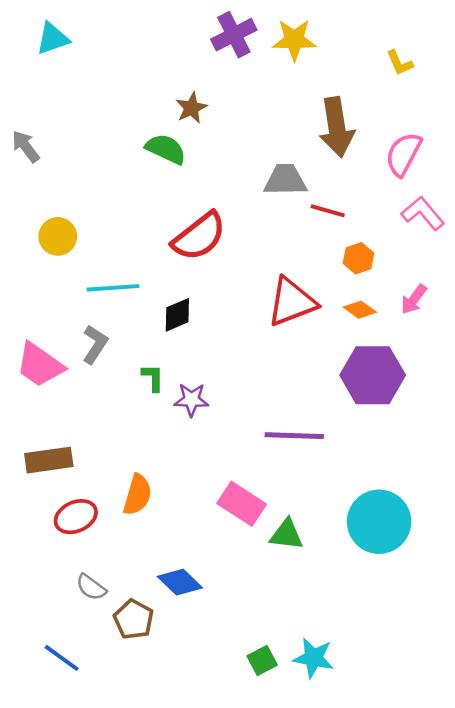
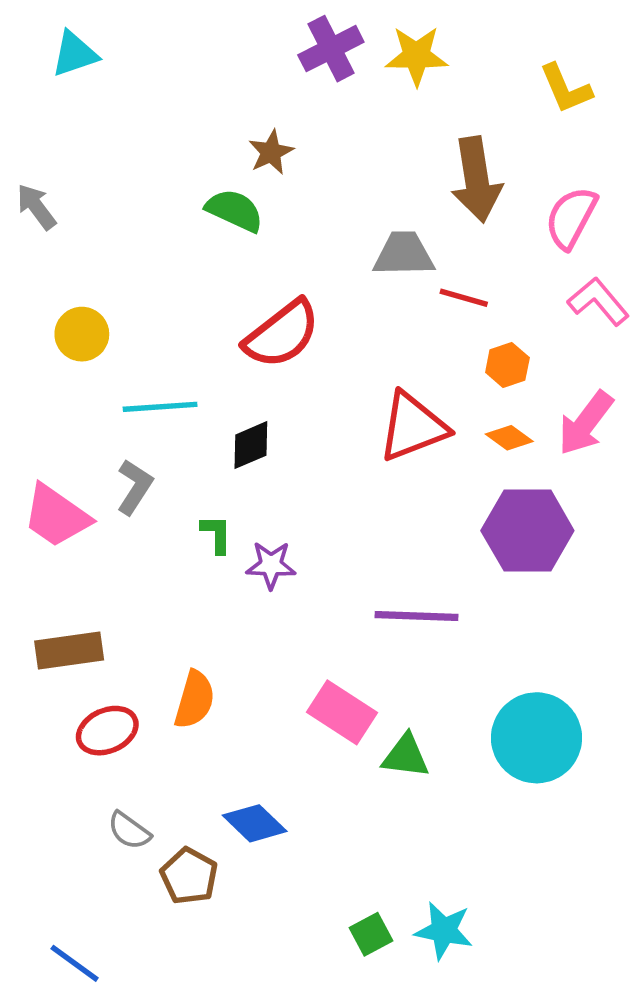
yellow L-shape: (400, 63) -> (566, 89), size x1.4
pink arrow: (414, 299) -> (586, 423), size x1.5
blue line: (62, 658) -> (75, 963), moved

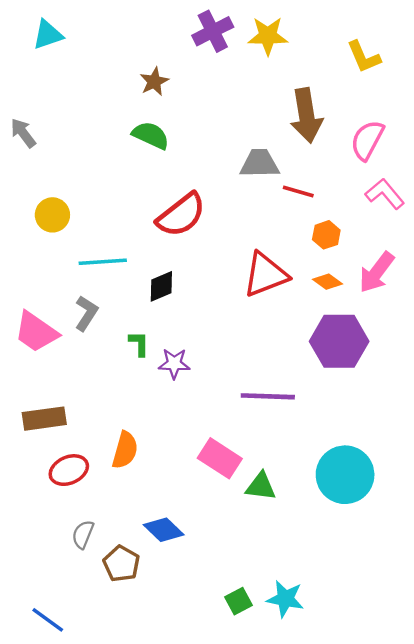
brown star: (271, 152) -> (154, 82), moved
gray semicircle: (129, 831) -> (83, 534), turned 76

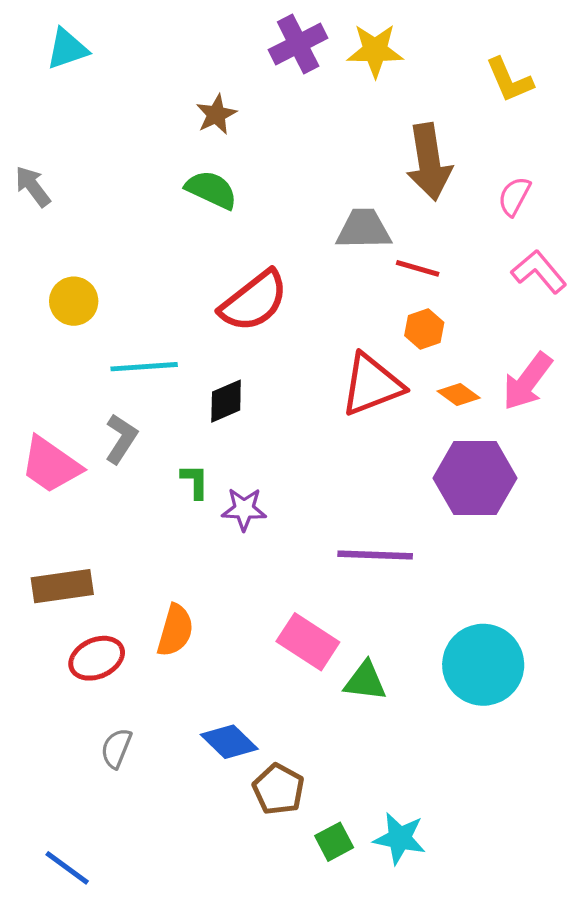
pink semicircle: (367, 140) -> (514, 196), size x0.7
orange hexagon: (326, 235) -> (424, 329), moved
brown pentagon: (121, 564) -> (278, 789), moved

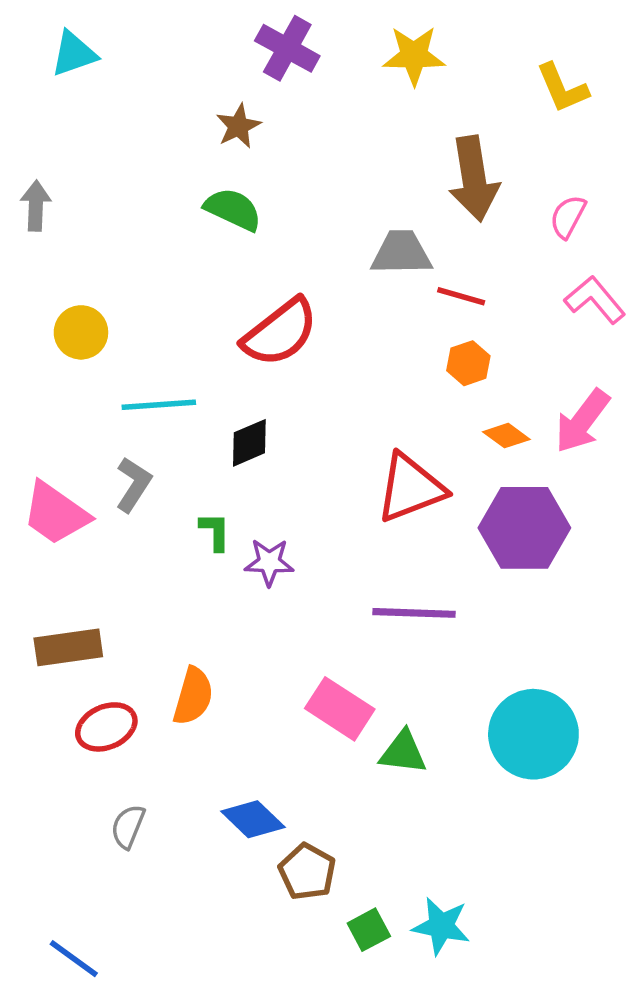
purple cross: (298, 44) -> (287, 48), moved, turned -34
gray arrow: (33, 186) -> (36, 206), turned 39
red triangle: (372, 385) -> (410, 488), moved

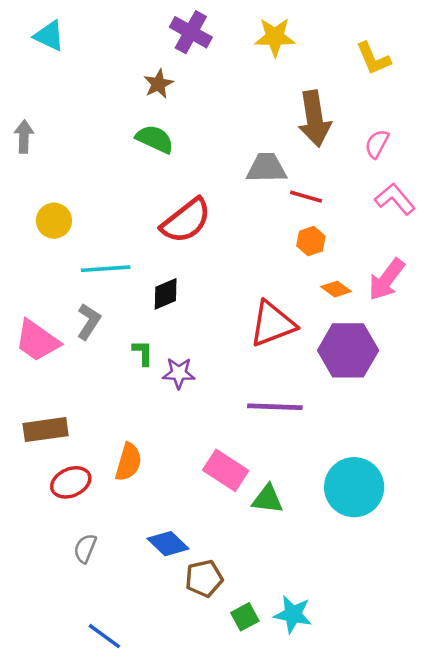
cyan triangle: (74, 54) -> (49, 36), turned 44
brown pentagon: (307, 872) -> (204, 578), turned 30
blue line: (74, 959) -> (104, 636), moved

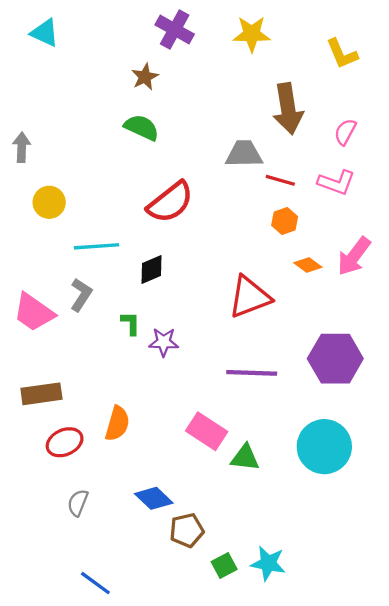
gray arrow: (24, 137) -> (22, 147), moved
pink L-shape: (395, 199) -> (336, 182), moved, turned 150
purple hexagon: (348, 350) -> (335, 359), moved

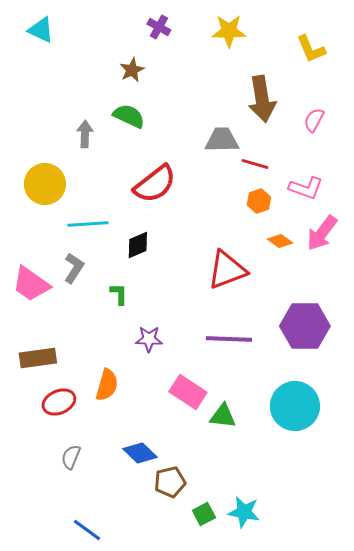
purple cross: (175, 30) -> (159, 27), size x0.7
gray arrow: (22, 147) -> (85, 134), moved
pink L-shape: (336, 182) -> (306, 188), moved
yellow circle: (49, 202) -> (45, 184), size x1.4
purple star: (164, 342) -> (149, 339), moved

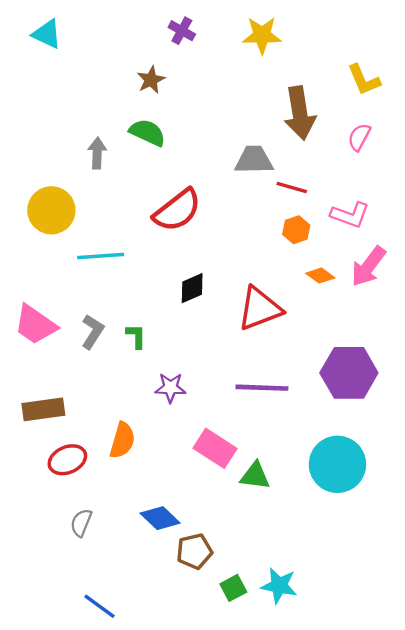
yellow L-shape: (311, 49) -> (364, 80), moved
black diamond: (138, 245) -> (192, 288), moved
gray L-shape: (74, 268) -> (93, 332), moved

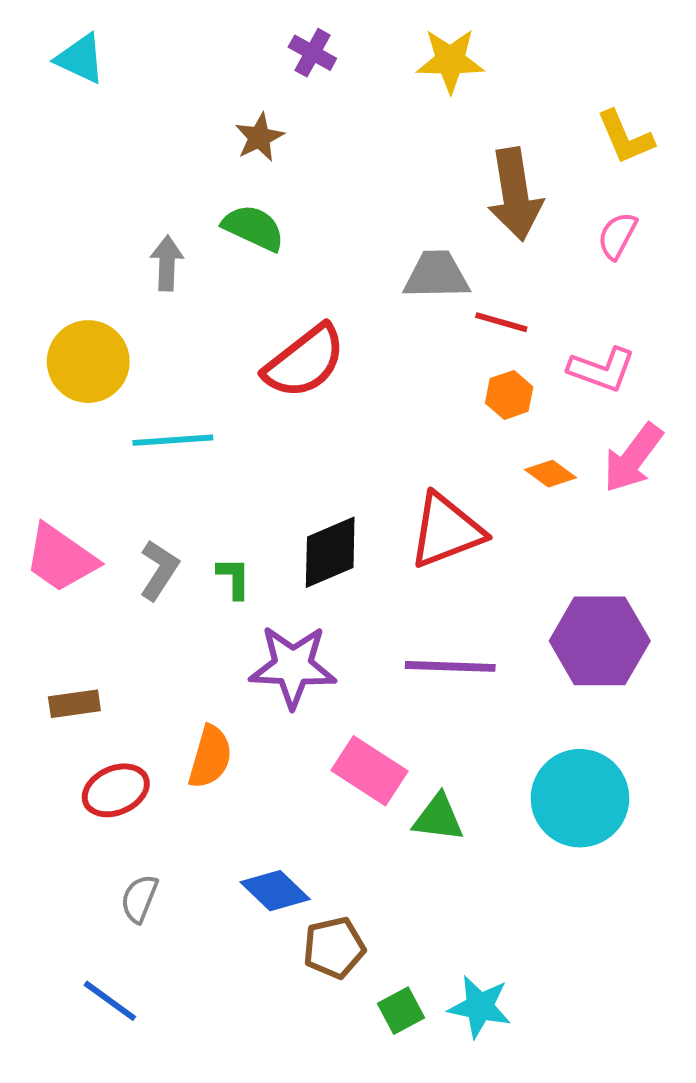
black diamond: (192, 288) -> (330, 552), moved, size x1.4
purple star: (170, 388) -> (293, 666), size x1.6
brown rectangle: (43, 409) -> (74, 704), size x0.7
blue line: (99, 606) -> (110, 1001), moved

